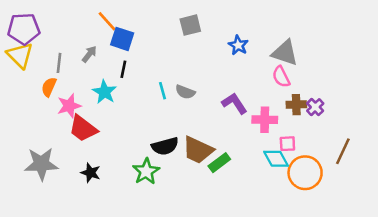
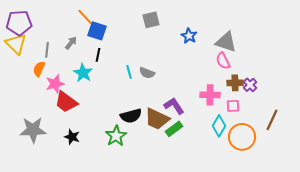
purple L-shape: (234, 103) -> (174, 106), moved
pink square: (287, 144) -> (233, 106), moved
cyan diamond: (276, 159) -> (219, 126), turned 60

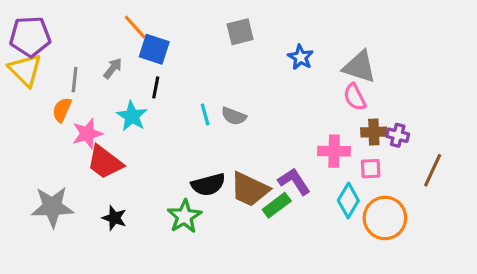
purple cross: (250, 85) -> (398, 135), turned -32
purple L-shape: (174, 106) -> (294, 181), moved
brown line: (272, 120) -> (433, 170), moved

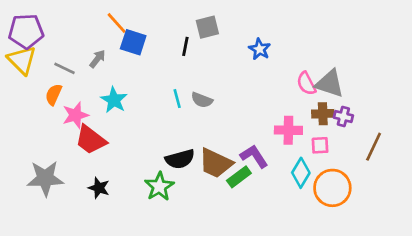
gray triangle: (359, 67) -> (330, 83), moved
gray line: (75, 80) -> (64, 68), turned -70
black line: (156, 87) -> (185, 46), moved

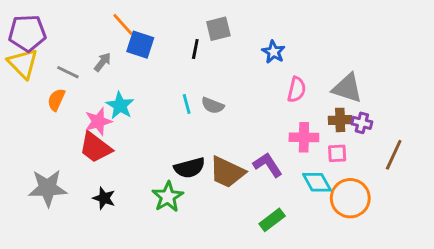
pink semicircle: (306, 83) -> (297, 90), moved, turned -140
pink star: (75, 115) -> (98, 121), moved
cyan diamond: (301, 173) -> (317, 182), turned -60
green rectangle: (239, 177) -> (272, 220), moved

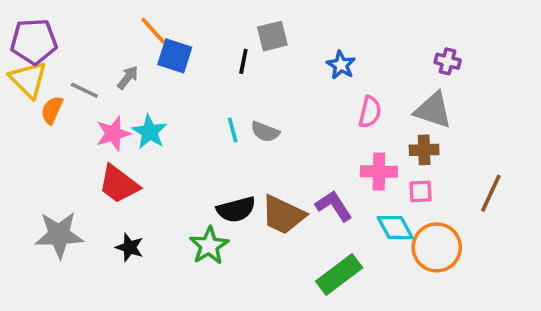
orange semicircle: (56, 100) -> (52, 110), moved
pink star: (98, 121) -> (113, 134), moved
purple cross: (362, 123) -> (448, 61), moved
green rectangle: (272, 220) -> (339, 275), size x1.4

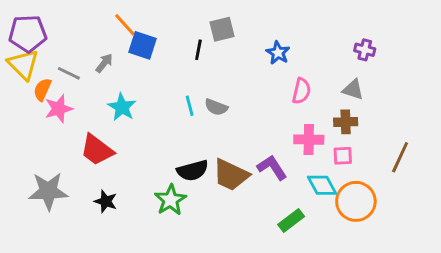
gray triangle: (433, 110) -> (353, 90), size x0.7
pink star: (113, 134) -> (59, 109), moved
green rectangle: (339, 275) -> (291, 221), moved, size x0.7

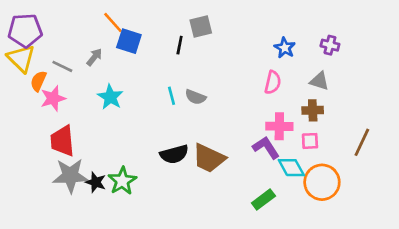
blue star: (278, 53) -> (285, 48), moved
red trapezoid: (97, 150) -> (62, 141), moved, turned 48
purple L-shape: (272, 168) -> (266, 148), moved
gray star: (48, 191) -> (70, 176), moved
green star: (170, 200) -> (122, 181), moved

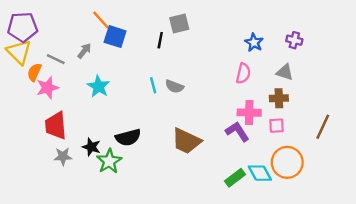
black semicircle: (174, 154) -> (128, 137), moved
cyan diamond: (291, 168) -> (260, 173), moved
gray star: (70, 176) -> (63, 156), size x0.6
black star: (96, 182) -> (91, 147), moved

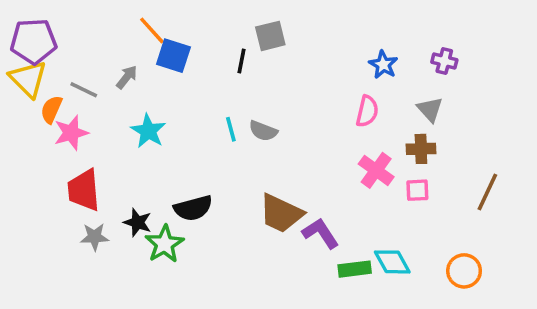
gray triangle: (285, 72) -> (430, 109), turned 30
pink cross: (249, 113) -> (376, 170), turned 35
purple L-shape: (237, 132) -> (321, 233), moved
orange circle: (287, 162) -> (464, 271), moved, size x0.7
green rectangle: (235, 178) -> (355, 269), turned 30

